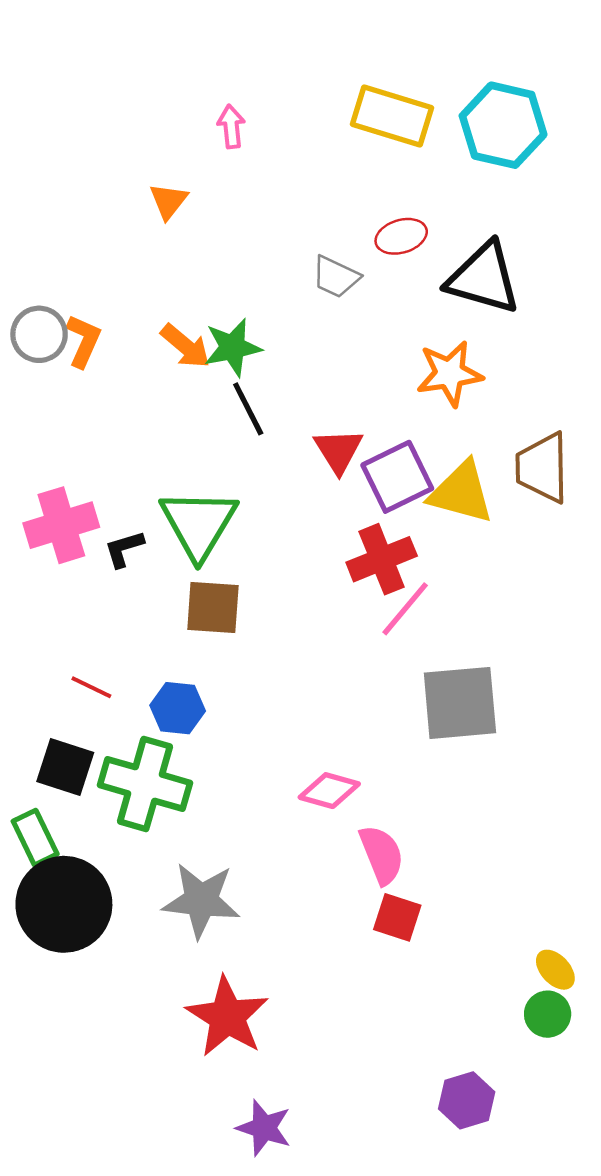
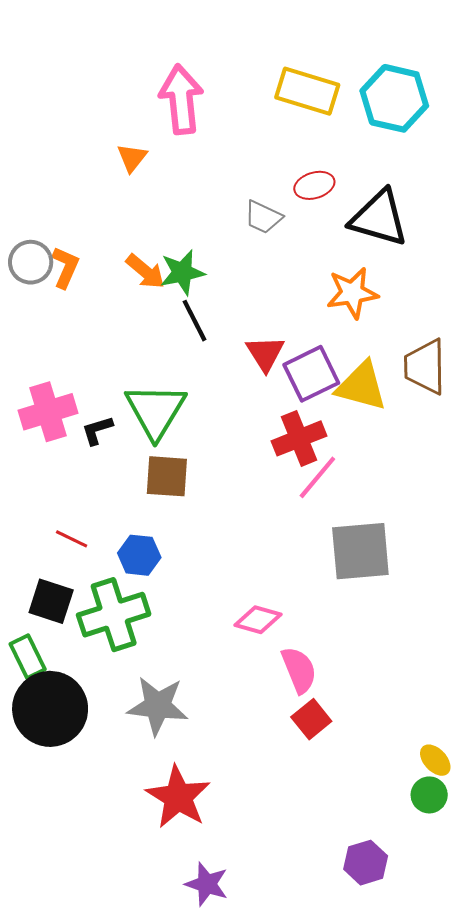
pink arrow: (231, 126) -> (181, 99), size x2.0
green cross: (145, 784) -> (114, 615), turned -34
red square: (397, 917) -> (311, 719), turned 33

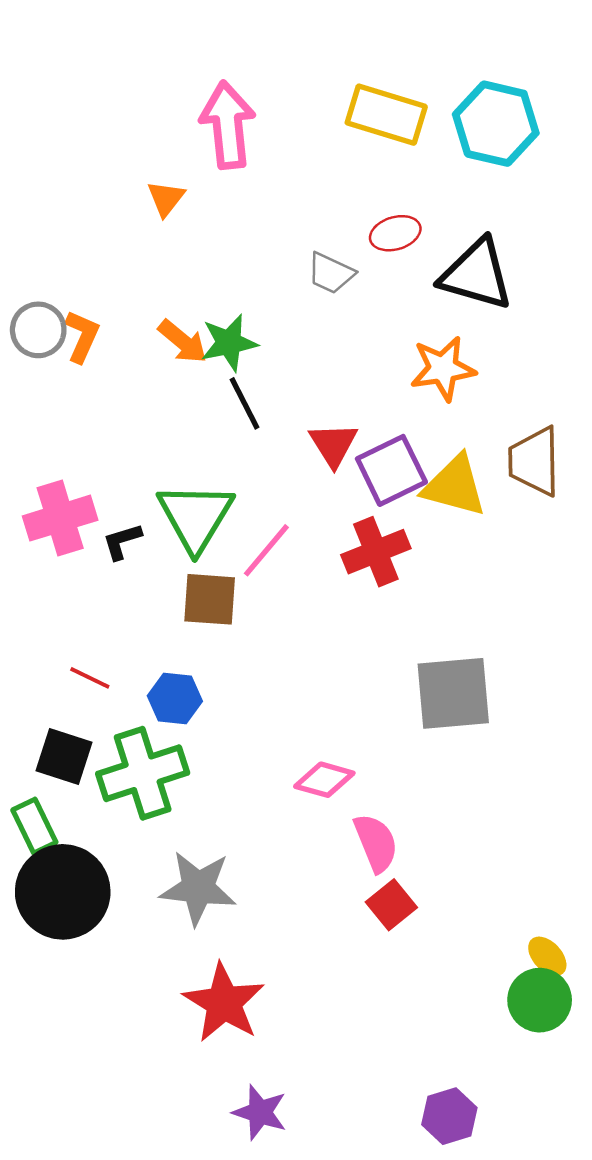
pink line: (317, 477) -> (266, 550), moved
green circle: (429, 795) -> (540, 1000), size x1.4
purple hexagon: (366, 863) -> (449, 1116), moved

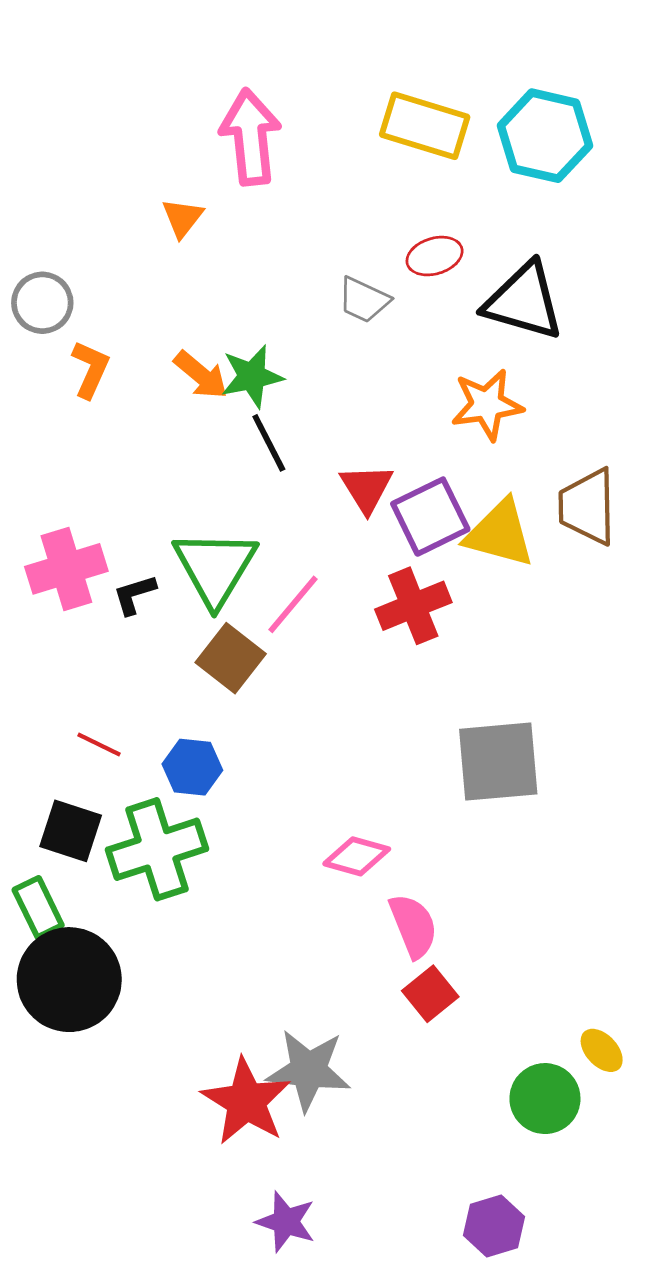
gray circle: (38, 330) -> (42, 303), moved
brown square: (210, 599) -> (231, 658), turned 34
gray star: (198, 888) -> (309, 1070), moved
green circle: (540, 1000) -> (545, 1099), moved

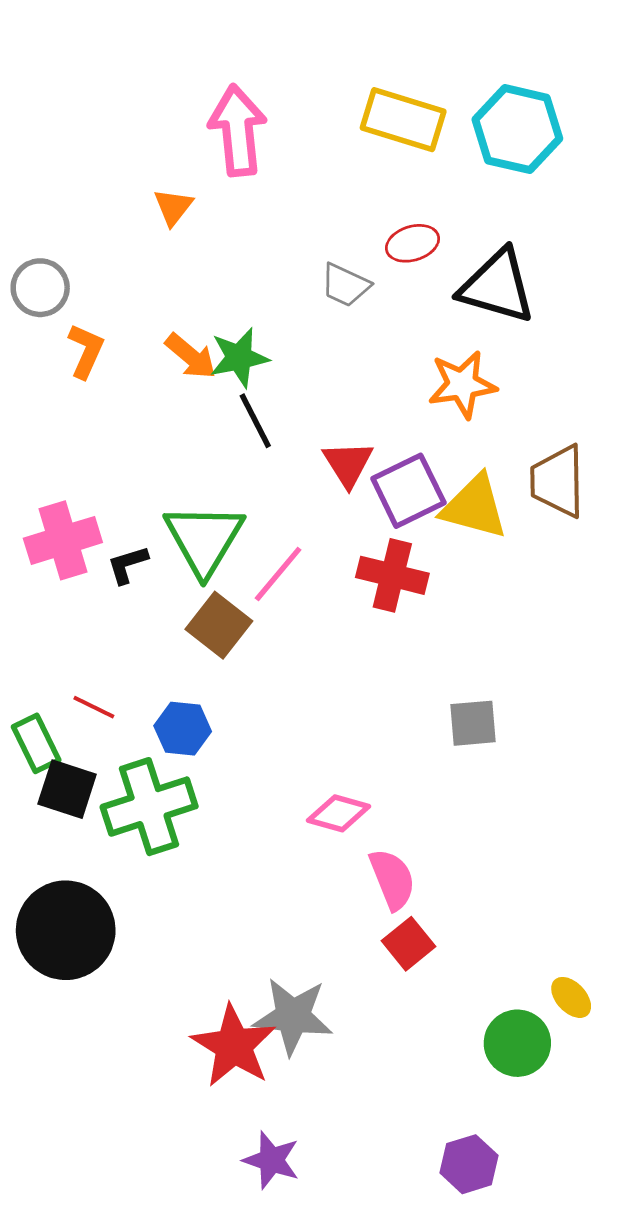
red cross: (413, 606) -> (392, 575), turned 36
gray square: (498, 762) -> (473, 723), size x0.6
green rectangle: (38, 907) -> (36, 743), moved

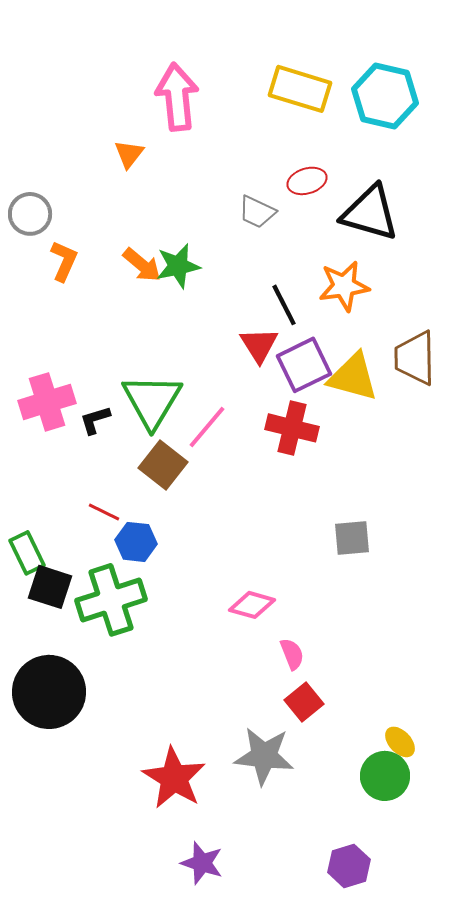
black line: (255, 421) -> (284, 305), moved
red line: (94, 707) -> (104, 512), moved
pink semicircle: (392, 879) -> (292, 654), size x0.7
yellow ellipse: (571, 997) -> (400, 742), moved
gray star: (293, 1016) -> (264, 756), moved

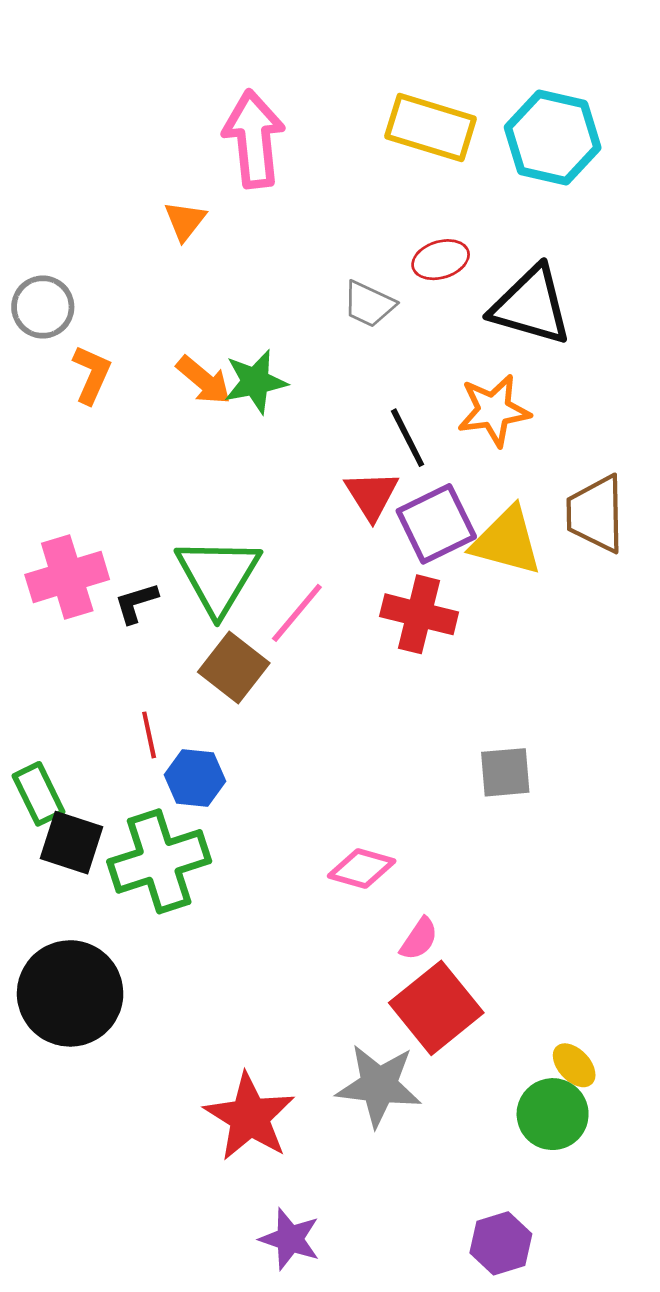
red line: (104, 512) -> (149, 735), turned 52
pink semicircle: (292, 654) -> (419, 939), turned 56
red square: (304, 702) -> (436, 1008), size x1.6

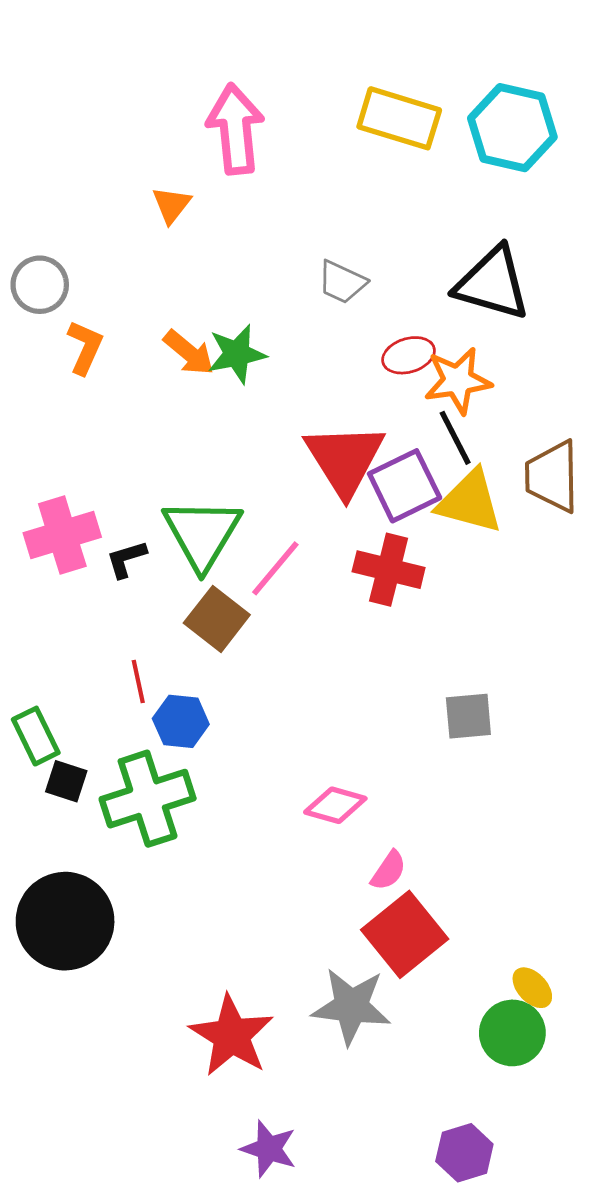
red ellipse: (441, 260) -> (409, 355), moved
black line: (408, 438) -> (455, 438), moved
red triangle: (372, 495) -> (345, 459), size x1.6
black square: (72, 843) -> (66, 781), size x0.7

